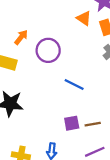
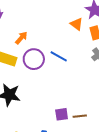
purple circle: (48, 50) -> (34, 59), moved
blue line: (74, 85) -> (59, 56), moved

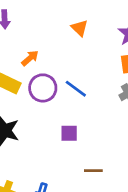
orange triangle: (76, 24) -> (80, 28), moved
purple square: (62, 114) -> (69, 133), moved

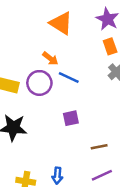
orange triangle: (80, 28) -> (61, 23), size x1.5
orange arrow: (30, 58) -> (50, 58), moved, turned 91

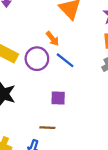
brown line: (99, 147) -> (47, 128), moved

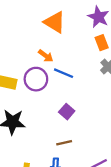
purple square: (58, 98) -> (67, 112), turned -35

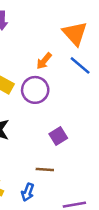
orange arrow: (46, 56) -> (44, 61), moved, turned 77
blue line: (64, 73) -> (80, 65), moved

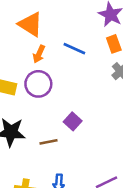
orange triangle: (75, 33) -> (31, 24), moved
brown line: (45, 170) -> (49, 142), moved

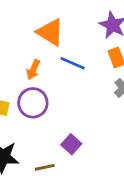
orange triangle: (31, 24) -> (50, 32), moved

